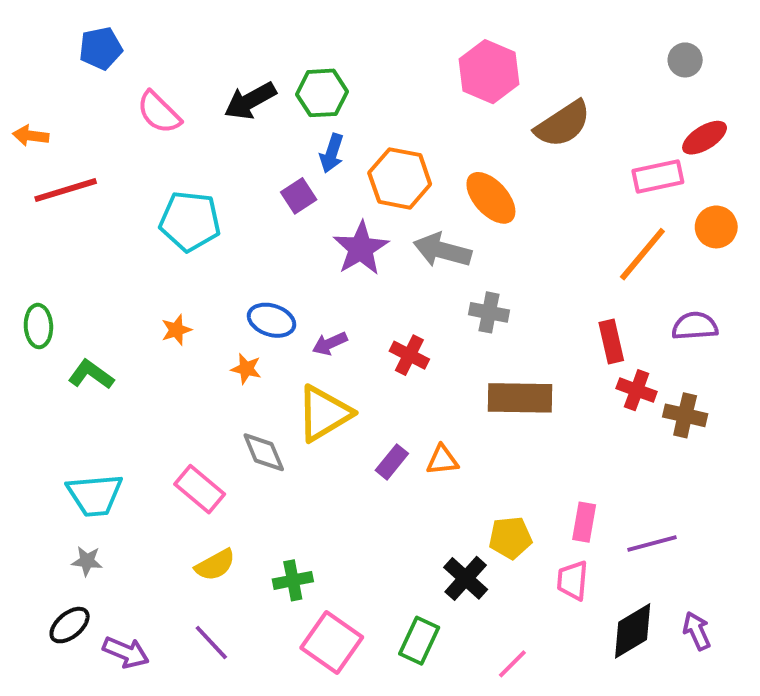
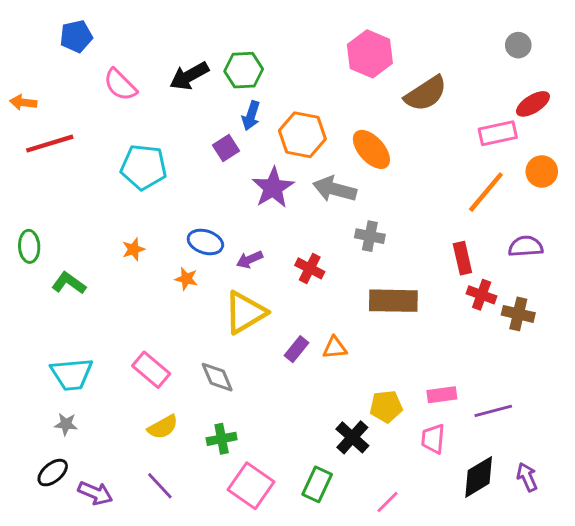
gray diamond: (264, 452) -> (217, 377), moved
pink rectangle: (584, 522) -> (442, 395), turned 72

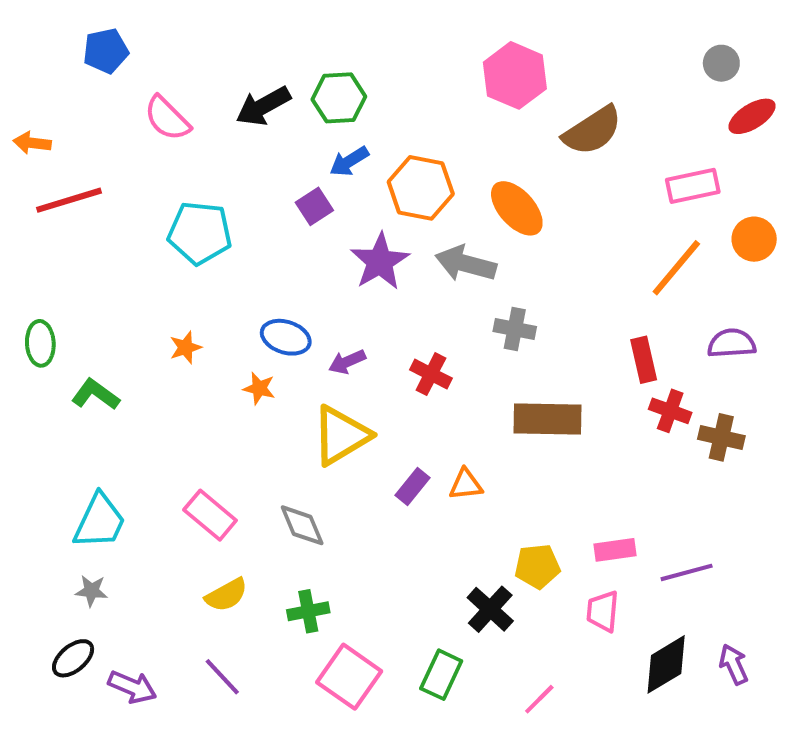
red ellipse: (533, 104) -> (752, 116), moved
blue arrow: (251, 116) -> (349, 161), turned 40
cyan trapezoid: (72, 374) -> (100, 521), turned -60

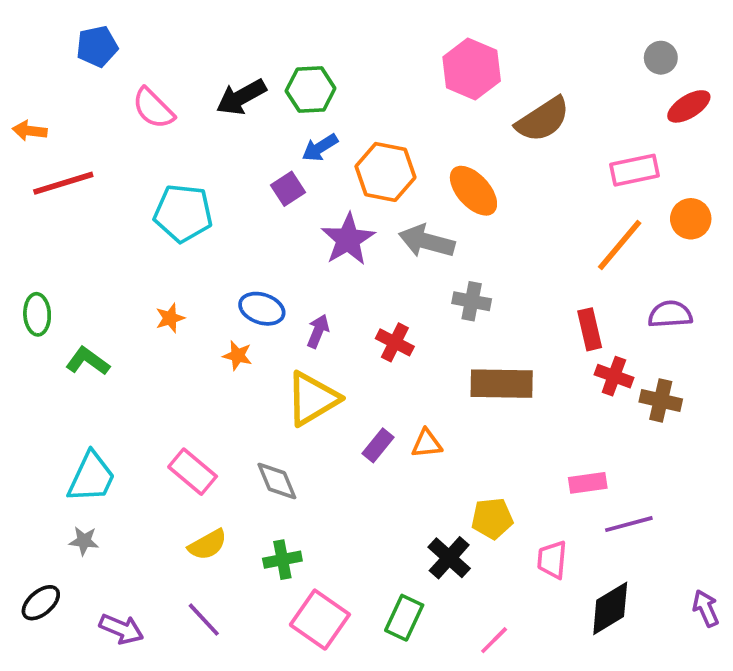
purple arrow: (347, 362) -> (318, 331), turned 136
pink rectangle: (615, 550) -> (588, 483), moved
black ellipse: (73, 658) -> (41, 603), moved
purple arrow: (734, 664) -> (706, 608), moved

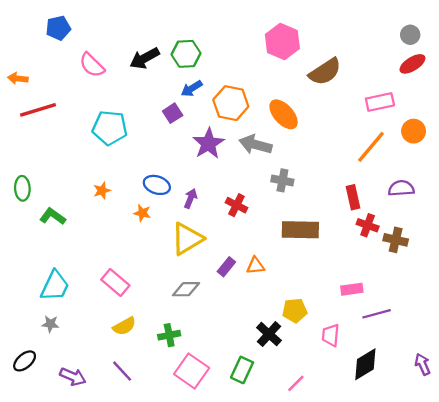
gray circle: (661, 58) -> (410, 35), moved
gray diamond: (277, 481) -> (186, 289), moved, turned -68

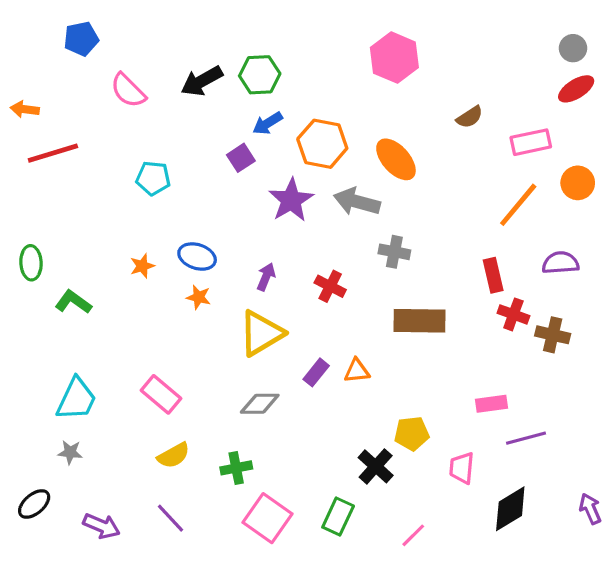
brown semicircle: (325, 72) -> (470, 117), moved, size x0.6
cyan pentagon: (110, 128) -> (153, 178), size x0.7
blue ellipse: (157, 185) -> (197, 257), moved

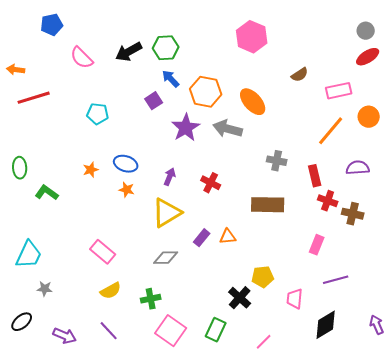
blue arrow: (268, 123) -> (171, 79), turned 78
gray cross: (394, 252) -> (277, 161), moved
cyan trapezoid: (76, 399) -> (29, 255), moved
pink rectangle: (492, 404) -> (317, 245), moved, turned -60

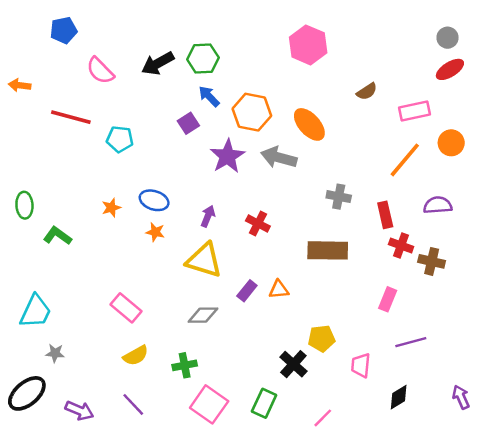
red line: (34, 98) -> (71, 117), moved, turned 32
yellow triangle: (167, 213) -> (204, 260), turned 48
black ellipse: (22, 322) -> (27, 393), size x1.5
black diamond: (326, 325) -> (399, 397), size x0.7

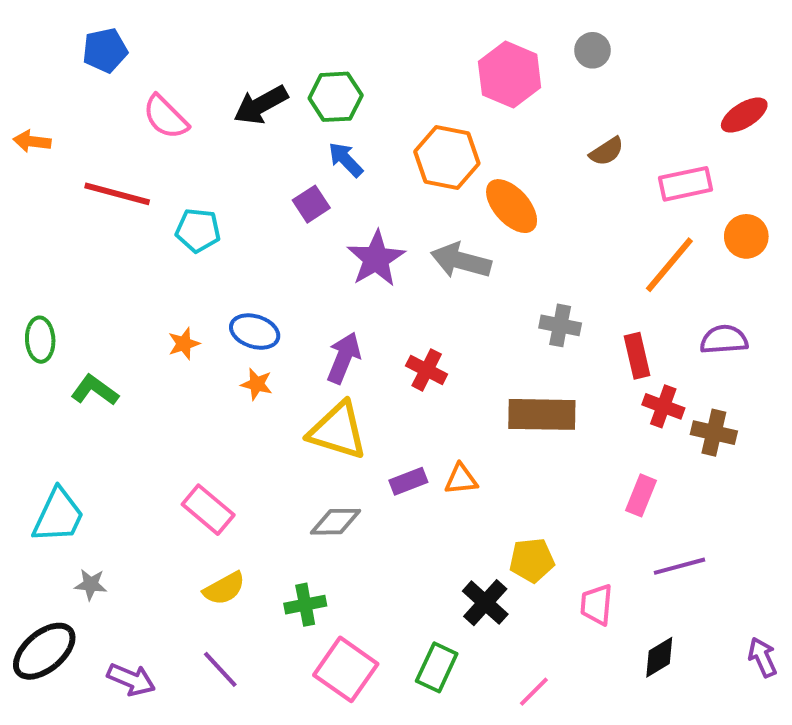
gray circle: (448, 38) -> (592, 50), moved
orange hexagon: (252, 112) -> (447, 158), moved
purple arrow: (208, 216) -> (344, 358), size x1.4
purple rectangle: (247, 291) -> (408, 481), turned 30

